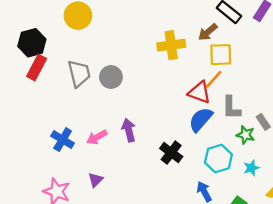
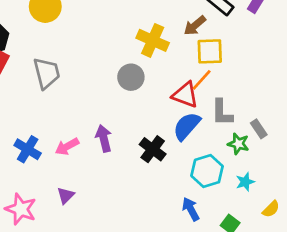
yellow cross: (171, 45) -> (153, 40), turned 32
gray circle: (111, 77) -> (131, 77), moved
black cross: (171, 153) -> (153, 149), moved

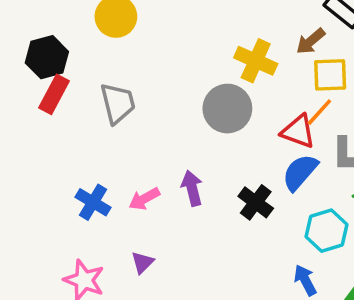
gray circle: (131, 77) -> (227, 109), size x1.4

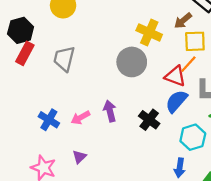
gray trapezoid: (118, 103) -> (64, 59), turned -152
blue arrow: (305, 280) -> (180, 168), turned -144

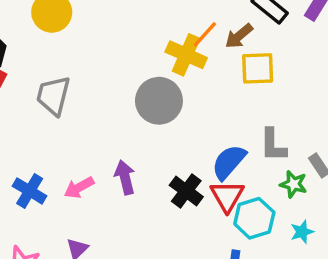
orange line: (188, 64) -> (205, 34), moved
red triangle: (175, 76) -> (227, 196), moved, turned 40

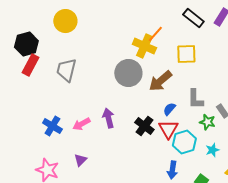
brown arrow: (239, 36) -> (160, 81), moved, size x1.4
blue semicircle: (229, 162) -> (169, 109), size x0.6

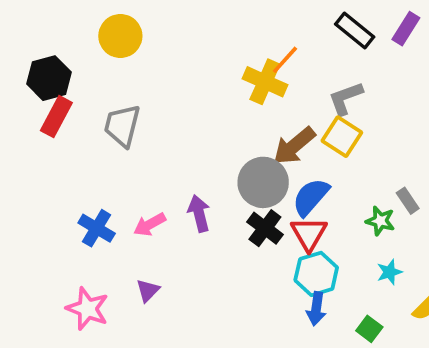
yellow square: (186, 54) -> (342, 137), moved, turned 35
gray circle: (128, 73) -> (263, 182), moved
gray L-shape: (195, 99) -> (345, 98), moved, turned 70
blue semicircle: (169, 109) -> (311, 197), size x1.6
cyan hexagon: (184, 142) -> (316, 274), moved

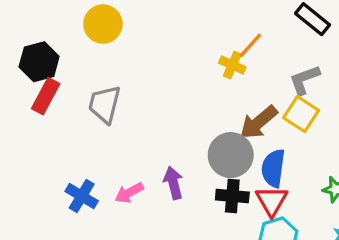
yellow cross: (265, 82) -> (232, 65), size x0.7
blue semicircle: (311, 197) -> (273, 168), turned -33
black cross: (265, 228) -> (232, 196), turned -32

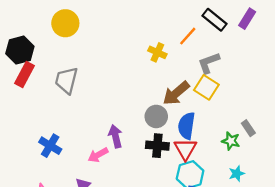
orange line: (250, 45) -> (188, 36), moved
gray circle: (231, 155) -> (156, 116), size x0.7
pink arrow: (129, 193) -> (98, 155), moved

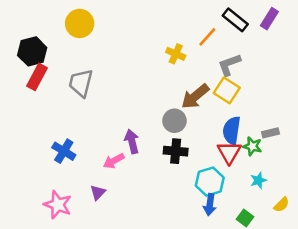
blue semicircle: (187, 126) -> (232, 130), moved
gray rectangle: (248, 128) -> (271, 133), turned -70
red triangle: (185, 149) -> (229, 152), moved

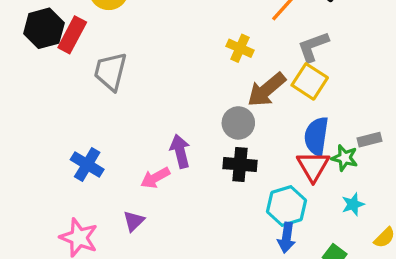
yellow cross: (176, 54) -> (240, 48), moved
red rectangle: (37, 77) -> (72, 35), moved

